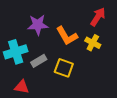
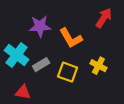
yellow cross: (93, 43) -> (98, 66), moved
cyan cross: (16, 52) -> (17, 55), turned -35

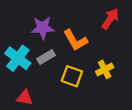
gray rectangle: (41, 65) -> (46, 57), moved
yellow cross: (98, 66) -> (105, 69), turned 35

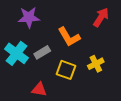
purple star: (43, 28) -> (29, 17), moved
red triangle: (25, 98) -> (39, 89), moved

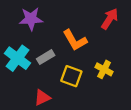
yellow cross: (96, 64) -> (104, 69), turned -35
red triangle: (39, 89) -> (42, 98), turned -35

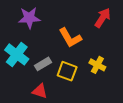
gray rectangle: (46, 57) -> (43, 64), moved
red triangle: (42, 98) -> (40, 91), turned 42

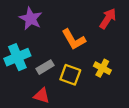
purple star: (29, 18) -> (31, 19), turned 30
cyan cross: (17, 54) -> (17, 57), turned 30

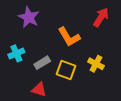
cyan cross: (17, 57) -> (16, 53), size x0.7

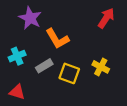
orange L-shape: (69, 37) -> (57, 39), moved
red triangle: (39, 90) -> (17, 92), moved

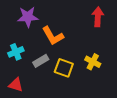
purple star: (30, 18) -> (28, 17), turned -30
red arrow: (106, 18) -> (98, 17), turned -30

